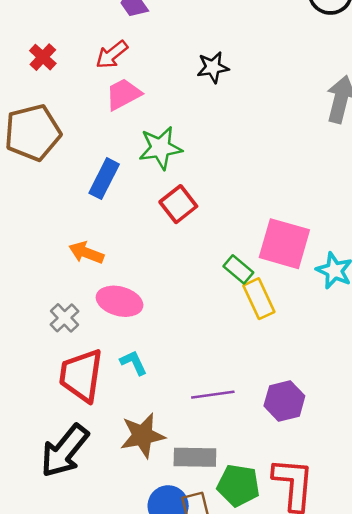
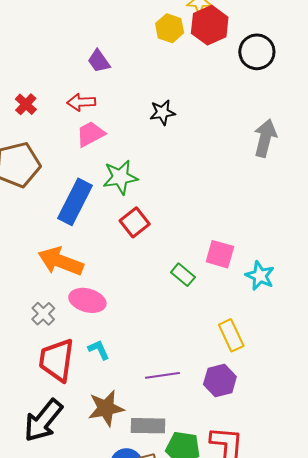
red arrow: (112, 55) -> (81, 102), turned 36
blue rectangle: (104, 179) -> (75, 202), size x1.4
pink square: (284, 244) -> (220, 254), size x0.7
orange arrow: (86, 253) -> (61, 261), size x1.6
yellow rectangle: (259, 299) -> (231, 335), moved

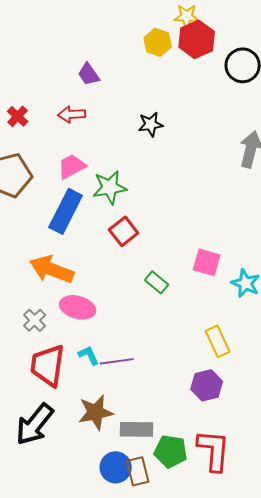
pink trapezoid: (91, 134) -> (72, 166), moved
green rectangle: (183, 275) -> (157, 282), moved
purple line: (162, 375) -> (117, 361), moved

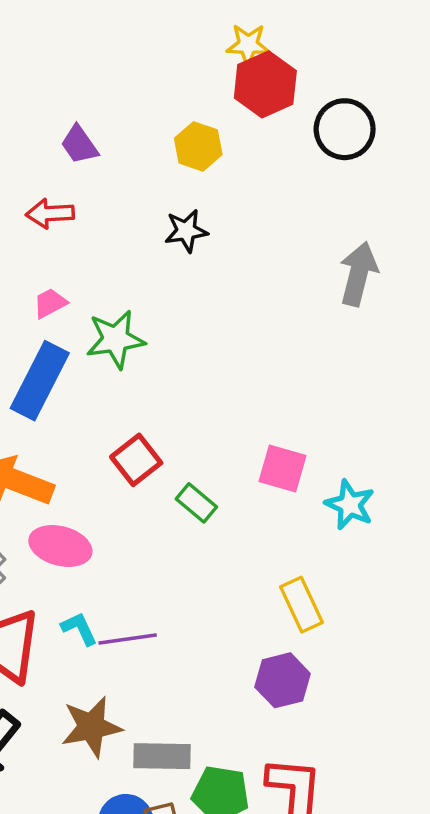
yellow hexagon: (158, 42) -> (198, 146), moved
pink trapezoid: (72, 166) -> (50, 303), size x0.7
red square: (124, 231) -> (136, 460), moved

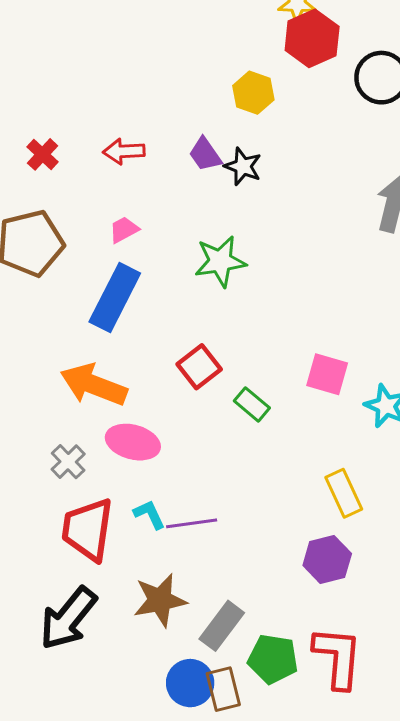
purple trapezoid: (79, 145) -> (205, 154), moved
black star: (186, 231) -> (243, 166), turned 30
green star: (116, 339) -> (220, 261), moved
gray rectangle: (162, 756) -> (222, 626), turned -54

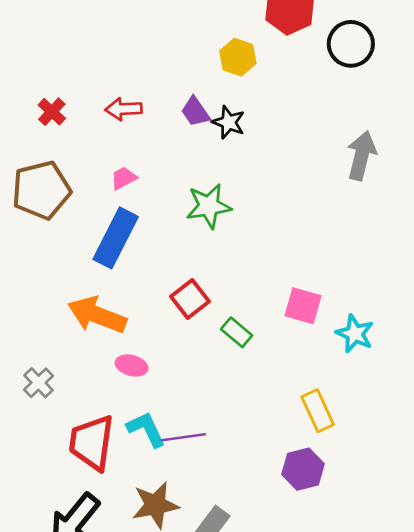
pink ellipse: (133, 442) -> (132, 366), size x0.7
gray cross: (68, 462) -> (39, 383), moved
cyan L-shape: (149, 514) -> (146, 429), size x1.4

